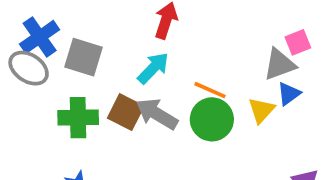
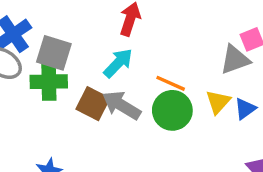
blue triangle: (289, 94) -> (245, 109), moved
green cross: (78, 118) -> (49, 82), moved

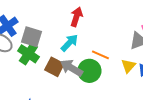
green cross: (49, 82) -> (28, 54), turned 35
green circle: (172, 110) -> (89, 71), moved

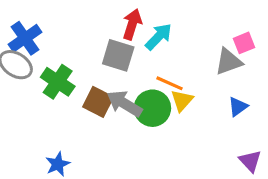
gray square: (31, 37) -> (118, 55), moved
cyan arrow: (69, 43) -> (159, 37), moved
yellow triangle: (128, 66) -> (182, 100), moved

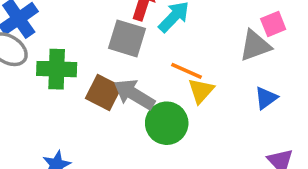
green cross: (58, 82) -> (57, 69), turned -32
green circle: (152, 108) -> (167, 123), moved

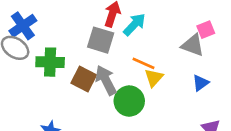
gray triangle: (255, 46) -> (193, 45), turned 40
gray arrow: (134, 94) -> (106, 80), turned 32

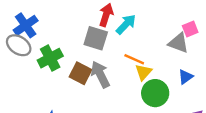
green cross: (50, 62) -> (50, 58), turned -30
green circle: (129, 101) -> (155, 93), moved

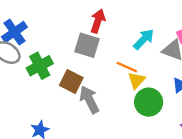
cyan arrow: (126, 24) -> (144, 39), moved
gray arrow: (100, 74) -> (89, 100), moved

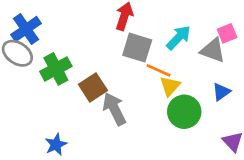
gray square: (87, 45) -> (137, 48), moved
brown square: (71, 82) -> (93, 87), turned 30

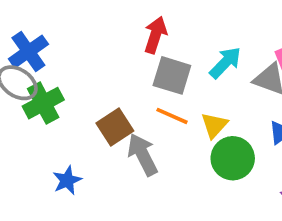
green cross: (56, 69) -> (43, 103), moved
orange line: (159, 70) -> (172, 116), moved
blue star: (56, 145) -> (67, 180), moved

